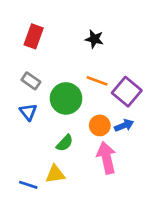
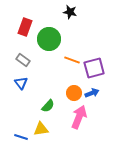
black star: (94, 39) -> (70, 12), moved
purple square: (127, 92) -> (94, 68), turned 35
green circle: (66, 98) -> (49, 39), moved
pink arrow: (107, 158) -> (79, 117), turned 35

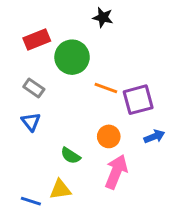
red rectangle: (25, 27) -> (37, 39), turned 48
blue arrow: (92, 93) -> (154, 136), moved
green semicircle: (48, 106) -> (71, 156), turned 80

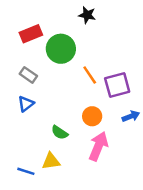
orange line: (106, 88) -> (90, 75), turned 36
blue triangle: (31, 122) -> (26, 104), turned 30

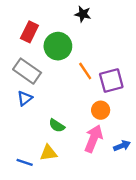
red rectangle: (31, 34) -> (29, 32), turned -42
gray rectangle: (28, 75) -> (27, 71), size x1.6
orange circle: (92, 116) -> (101, 110), moved
blue arrow: (131, 116) -> (122, 146), moved

